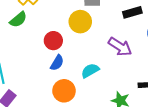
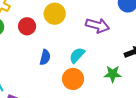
red circle: (53, 41) -> (27, 26), moved
orange circle: (64, 91) -> (73, 79), moved

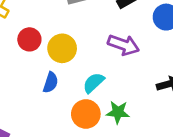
yellow circle: (55, 14) -> (62, 48), moved
green star: (113, 74) -> (118, 112), moved

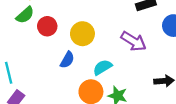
red circle: (29, 39) -> (47, 26), moved

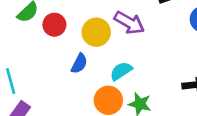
purple arrow: (134, 41) -> (129, 23), moved

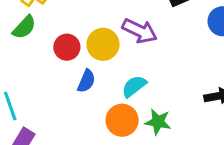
red circle: (54, 25) -> (67, 47), moved

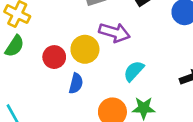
cyan semicircle: (134, 86) -> (134, 71), moved

